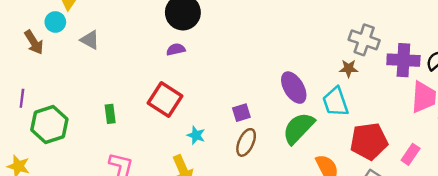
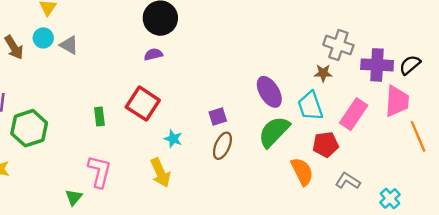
cyan circle: (55, 22) -> (43, 38), moved
green rectangle: (110, 114) -> (99, 116), moved
red pentagon: (369, 141) -> (326, 145), moved, size x0.7
pink rectangle: (411, 154) -> (354, 114), moved, size x1.5

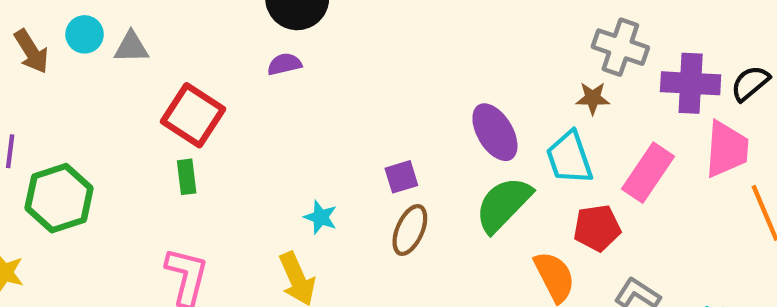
gray triangle: (69, 45) -> (131, 47), turned -30
red square: (143, 104) -> (193, 115), moved

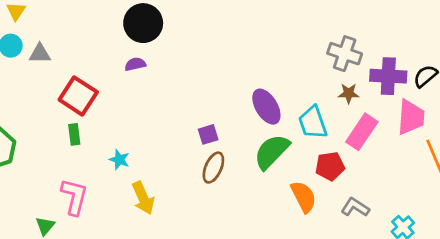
brown star: (593, 98) -> (349, 93), moved
cyan star: (321, 217) -> (119, 160), moved

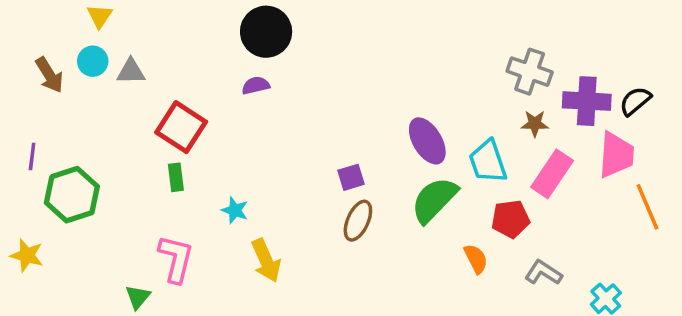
orange semicircle: (304, 197) -> (476, 259), size x0.7

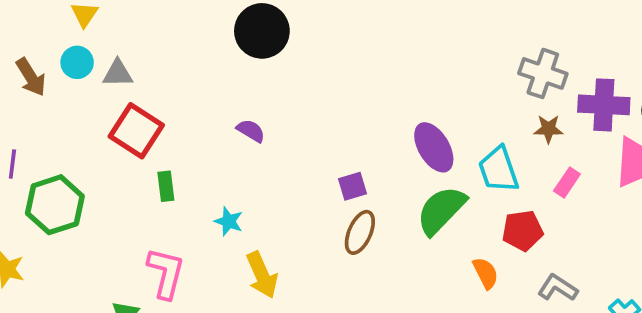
purple semicircle: (256, 85) -> (251, 131), moved, turned 44
red square: (181, 127) -> (136, 131), moved
pink rectangle: (552, 174) -> (567, 183), size x0.6

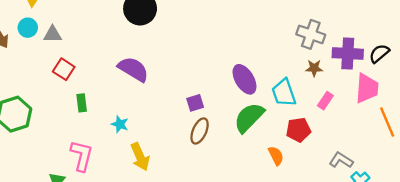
red square: (136, 131) -> (64, 69), size x0.7
purple semicircle: (251, 131) -> (133, 69), size x1.8
gray L-shape: (558, 288) -> (341, 160), moved

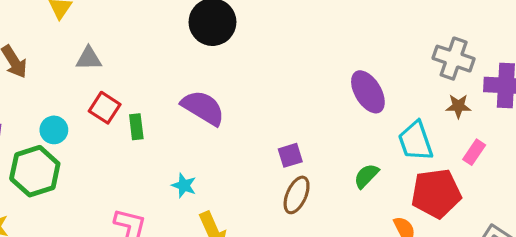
cyan circle: (28, 28) -> (54, 130), moved
purple ellipse: (244, 79) -> (368, 92), moved
green rectangle: (82, 103) -> (136, 127), moved
green semicircle: (249, 117) -> (366, 176), size x0.6
red pentagon: (298, 130) -> (436, 193), size x1.4

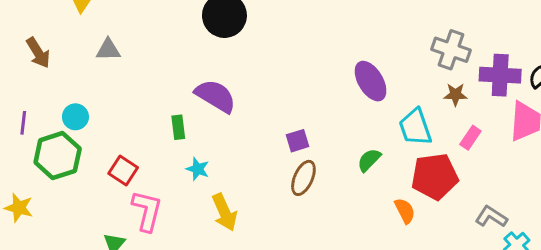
red square: (105, 108) -> (123, 170), moved
green rectangle: (136, 127) -> (178, 127), moved

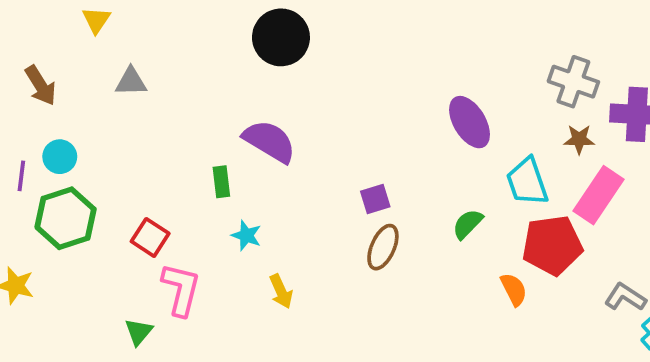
cyan circle: (75, 117) -> (60, 157), moved
pink rectangle: (470, 138) -> (598, 195), size x1.8
yellow arrow: (224, 212) -> (281, 291), size x0.7

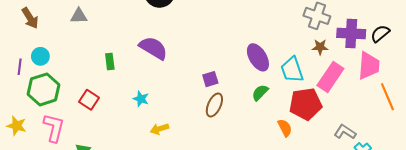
purple ellipse: (470, 122) -> (258, 57), moved
green rectangle: (221, 182) -> (110, 62), moved
pink L-shape: (181, 289) -> (54, 128), moved
yellow arrow: (281, 291) -> (160, 129), turned 96

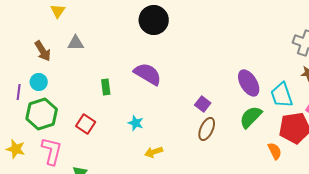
brown arrow: (30, 18) -> (43, 51), moved
purple square: (210, 79) -> (203, 104), turned -35
green semicircle: (260, 93) -> (251, 117), size x1.4

